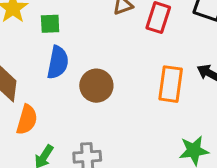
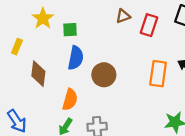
orange semicircle: (27, 120) -> (70, 100), moved

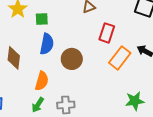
red rectangle: (149, 25) -> (107, 33), moved
orange rectangle: (158, 74) -> (120, 58), turned 30

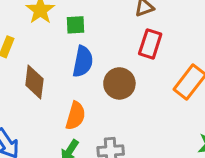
red rectangle: (107, 33) -> (150, 44), moved

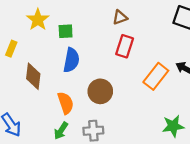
brown circle: (119, 83) -> (100, 91), moved
orange semicircle: (75, 116) -> (66, 103), turned -35

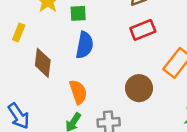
red rectangle: (125, 46) -> (143, 30), turned 50
brown circle: (100, 91) -> (139, 88), moved

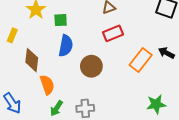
brown circle: (139, 88) -> (91, 66), moved
orange semicircle: (78, 92) -> (47, 85), moved

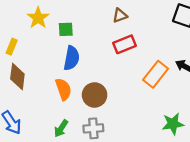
brown diamond: (32, 60) -> (17, 77), moved
brown circle: (91, 66) -> (95, 95), moved
orange semicircle: (47, 85) -> (63, 89), moved

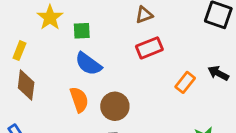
blue semicircle: (71, 58) -> (88, 64), turned 115
orange rectangle: (156, 74) -> (185, 82), size x0.7

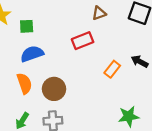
brown triangle: (144, 15) -> (99, 13), moved
blue semicircle: (88, 64) -> (32, 54), turned 125

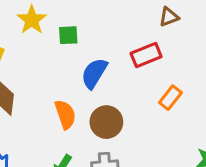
blue semicircle: (32, 54) -> (94, 73), moved, turned -40
orange rectangle: (112, 69) -> (170, 98), moved

